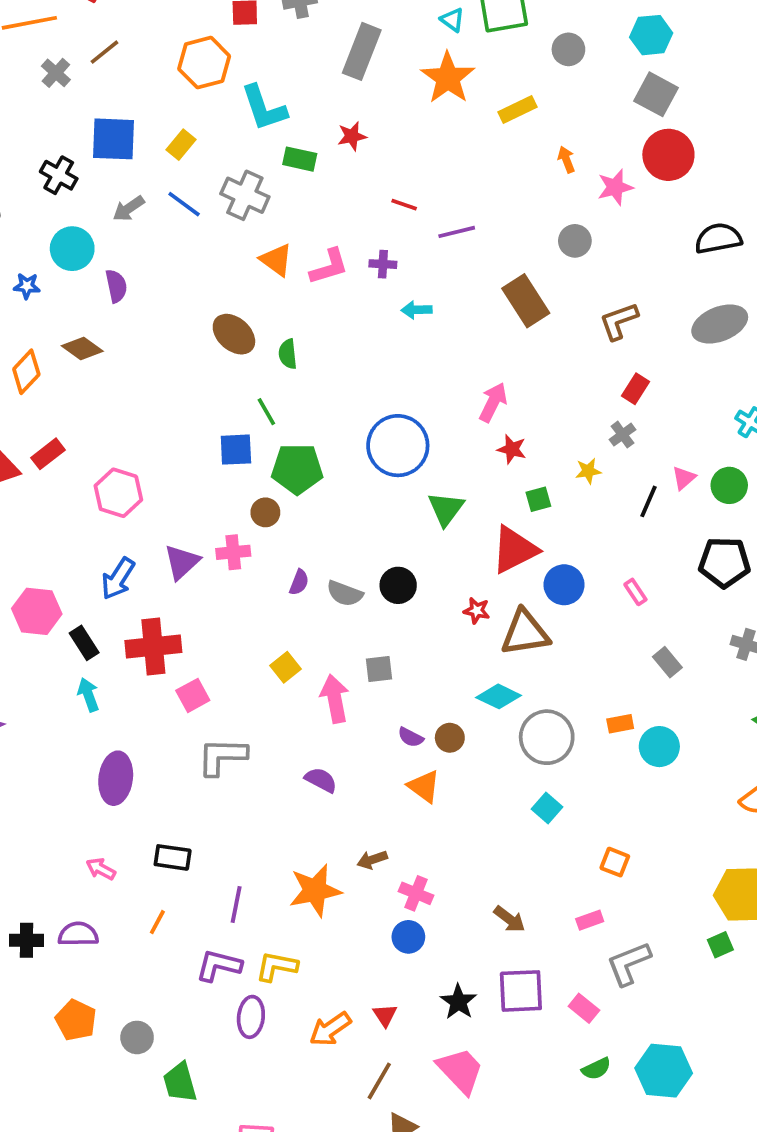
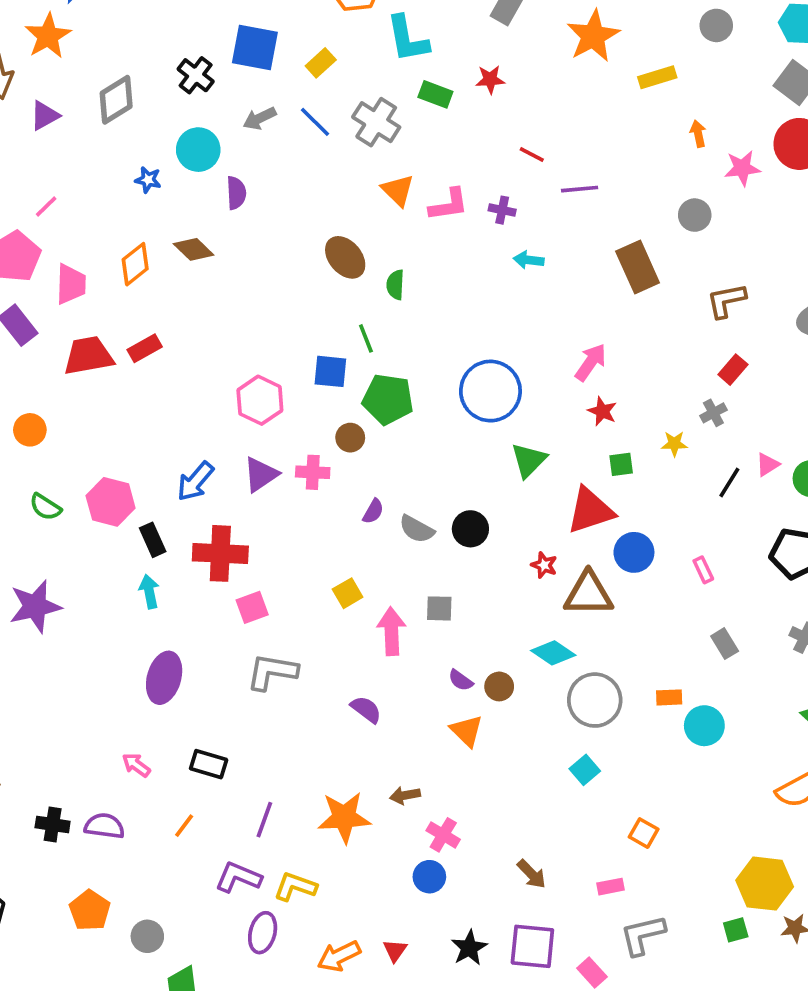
pink hexagon: (118, 493) -> (260, 400), moved

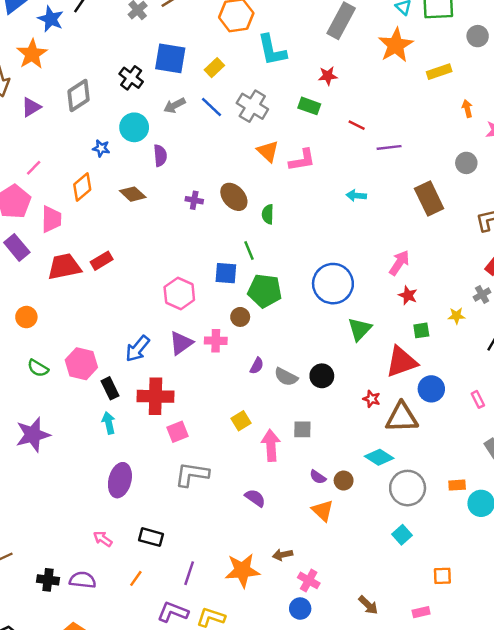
green rectangle: (435, 94) -> (309, 106), moved
purple cross: (502, 210) -> (194, 200), moved
orange diamond: (135, 264) -> (82, 187), moved
orange square: (644, 833) -> (442, 576), turned -30

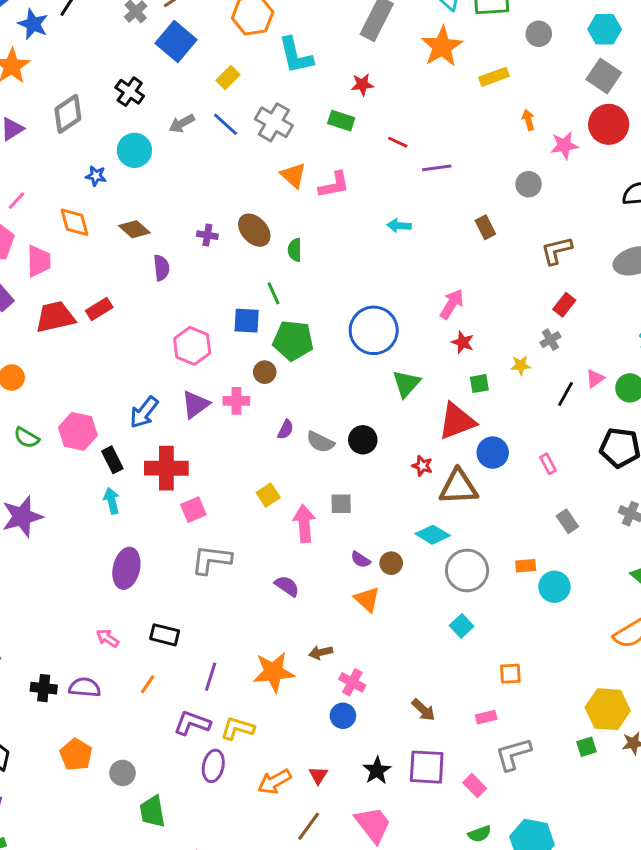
blue square: (170, 58) -> (176, 41), moved, turned 32
purple semicircle: (160, 156) -> (161, 268), moved
orange diamond: (82, 187) -> (75, 222), turned -64
brown rectangle: (429, 198) -> (485, 227), size x0.6

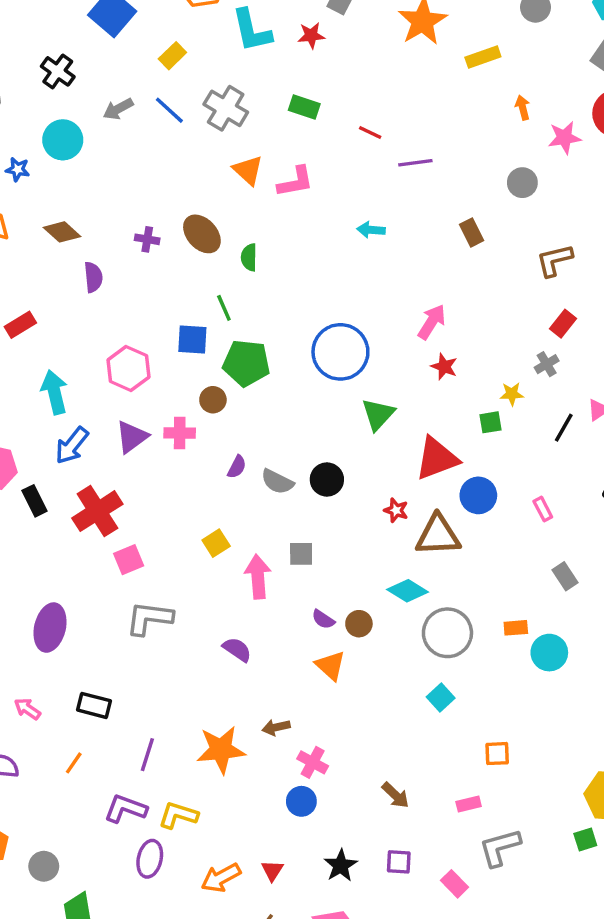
red star: (362, 85) -> (311, 35), moved
green square: (479, 384) -> (490, 422), moved
red cross: (166, 468) -> (97, 511), turned -33
cyan arrow: (112, 501) -> (54, 392), moved, size x1.4
purple square: (427, 767) -> (399, 862), size x0.6

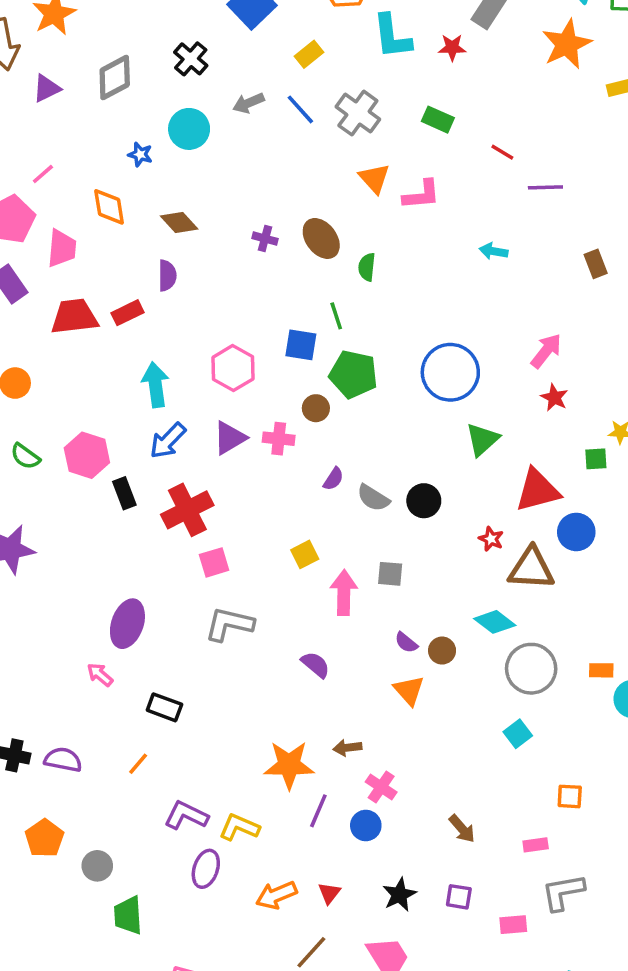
purple semicircle: (93, 277) -> (167, 276), moved
pink arrow: (27, 709) -> (100, 675), moved
purple line: (147, 755) -> (318, 811), moved
pink rectangle: (455, 884) -> (513, 925), turned -56

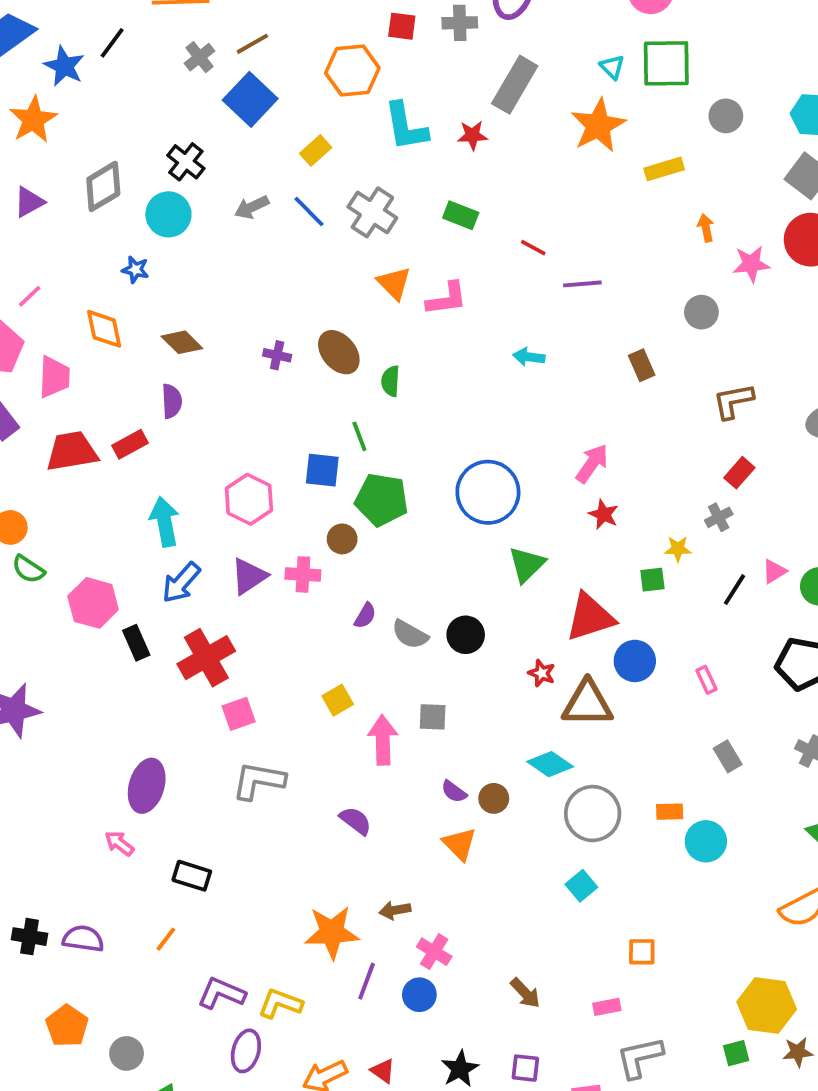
cyan circle: (189, 129) -> (168, 214), moved
green semicircle: (25, 456) -> (28, 569), moved
red triangle: (329, 893) -> (383, 1071), turned -30

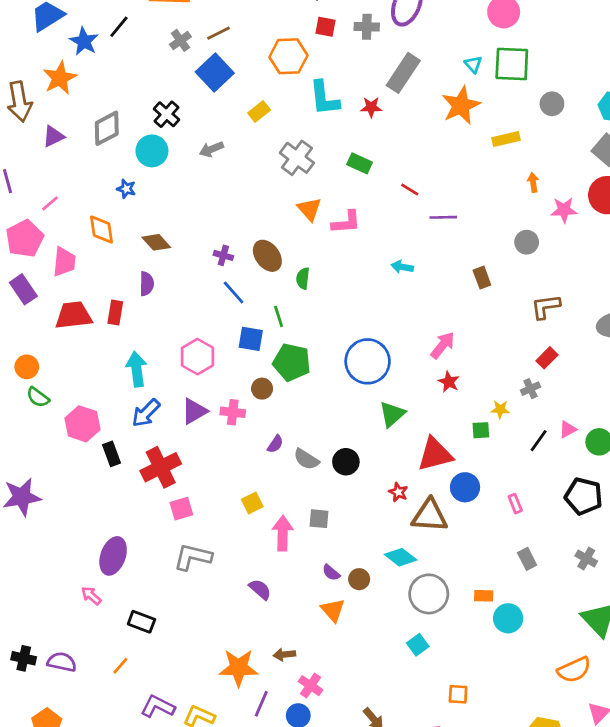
blue line: (309, 211) -> (234, 293), moved
red rectangle: (130, 444) -> (115, 313), turned -55

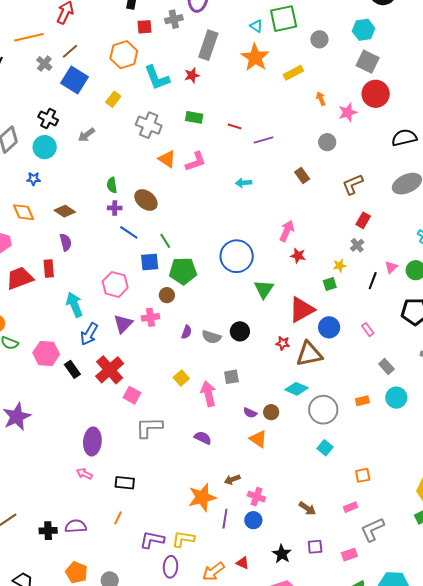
green semicircle: (303, 278) -> (112, 185), moved
pink square: (181, 509) -> (132, 395), turned -30
cyan circle: (508, 618) -> (396, 398), moved

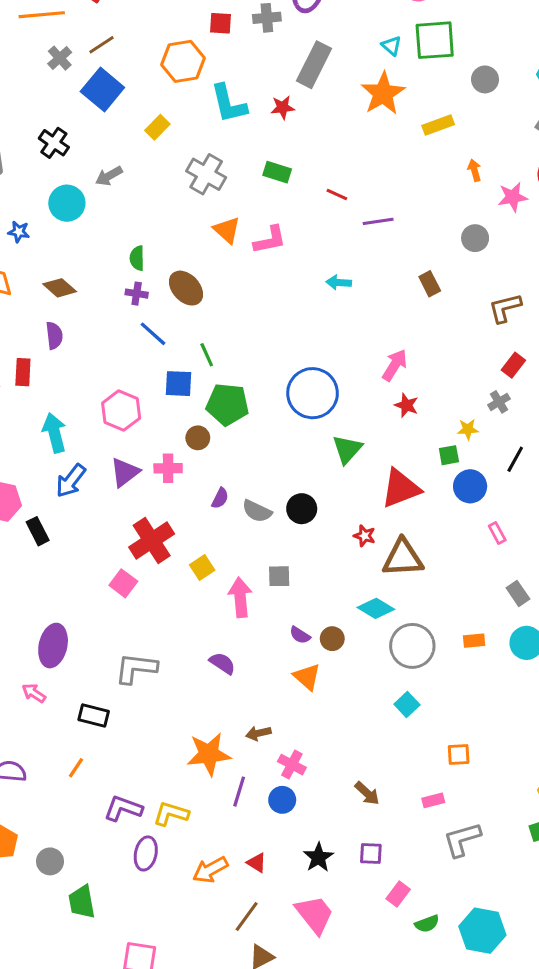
cyan circle: (45, 147) -> (67, 203), moved
blue circle: (329, 327) -> (470, 486), moved
red cross: (110, 370) -> (152, 540), moved
gray L-shape: (149, 427) -> (136, 668), moved
pink rectangle: (349, 555) -> (398, 894), moved, turned -42

